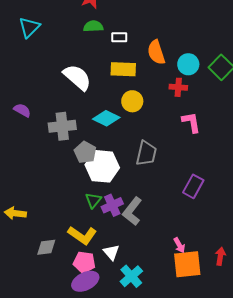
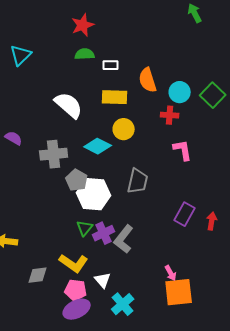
red arrow: (220, 256) -> (212, 221), moved

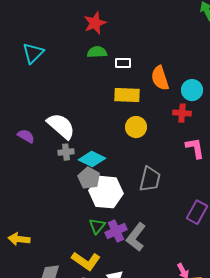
white semicircle: (69, 105) -> (61, 126), moved
cyan diamond: (98, 146) -> (92, 159), moved
gray cross: (54, 154) -> (66, 152), size x0.6

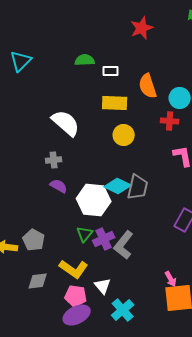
red star: (95, 23) -> (142, 28), moved
white semicircle: (61, 126) -> (66, 123), moved
purple semicircle: (26, 136) -> (59, 186), moved
cyan diamond: (92, 159) -> (118, 186), moved
gray pentagon: (89, 178) -> (34, 240), moved

